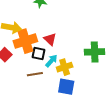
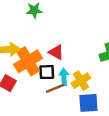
cyan arrow: (51, 61) -> (64, 77), turned -32
brown line: (35, 74) -> (55, 88), moved

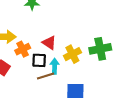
orange cross: (28, 61) -> (23, 49), size x0.6
yellow cross: (81, 81) -> (72, 54), moved

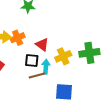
orange cross: (23, 49) -> (18, 38), moved

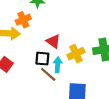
orange cross: (18, 38) -> (23, 20), moved
brown line: (37, 75) -> (48, 74), turned 56

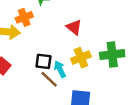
red triangle: (53, 41) -> (74, 27), moved
cyan arrow: (58, 65) -> (60, 69), turned -32

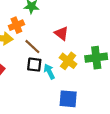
yellow cross: (81, 58) -> (68, 61), turned -30
brown line: (49, 79) -> (32, 47), moved

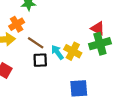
red triangle: (61, 33) -> (98, 28), moved
cyan arrow: (49, 71) -> (57, 52), moved

